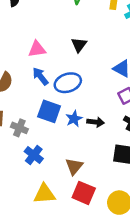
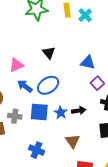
gray cross: (19, 128) -> (15, 116), moved
brown triangle: (74, 166) -> (73, 141), moved

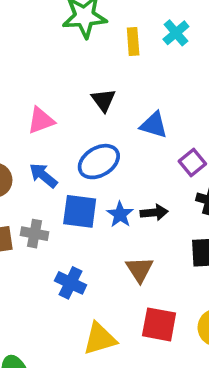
yellow rectangle: (67, 10) -> (133, 41), moved
blue triangle: (88, 62) -> (154, 125), moved
blue arrow: (25, 86) -> (43, 175), moved
gray cross: (15, 116) -> (35, 234), moved

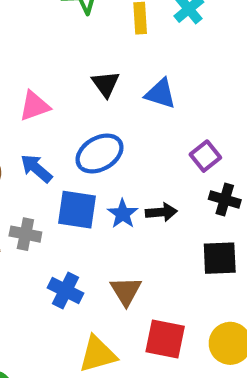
blue triangle: (154, 125) -> (160, 94), moved
brown triangle: (140, 269) -> (126, 291), moved

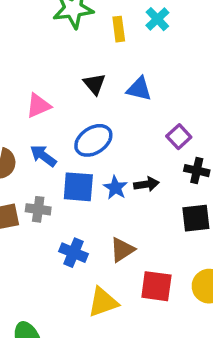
brown triangle: (126, 291) -> (122, 250), turned 32

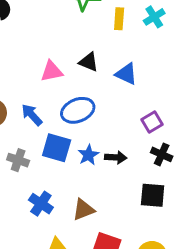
black triangle: (94, 84) -> (89, 62), turned -40
pink triangle: (38, 106) -> (52, 71), moved

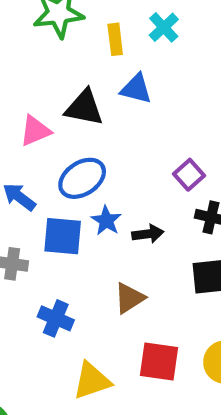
black triangle: (89, 62) -> (84, 108), size x1.4
blue triangle: (126, 74) -> (136, 89), moved
blue star: (88, 155) -> (106, 221), moved
brown triangle: (83, 210) -> (129, 298), moved

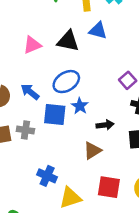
pink triangle: (35, 131) -> (32, 45), moved
black arrow: (148, 234) -> (105, 125), moved
blue cross: (56, 318) -> (47, 176), moved

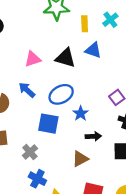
blue arrow: (30, 92) -> (27, 90), moved
blue star: (80, 106) -> (81, 113), moved
gray cross: (25, 130) -> (30, 152), moved, turned 35

